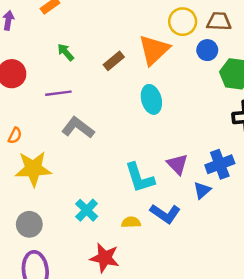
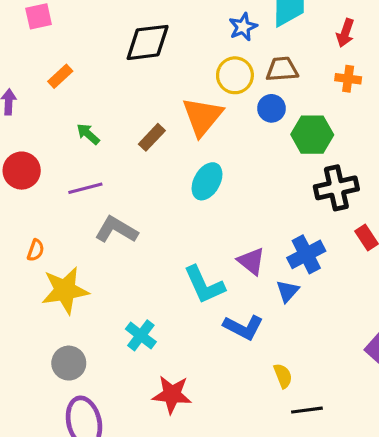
cyan ellipse: (151, 99) -> (207, 181), turned 52
yellow semicircle: (131, 222) -> (283, 376), moved, turned 78

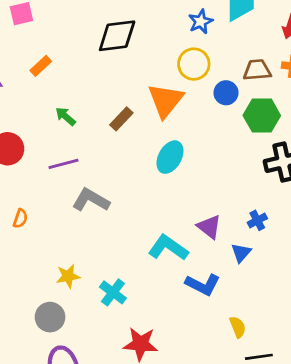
brown trapezoid: (282, 69) -> (257, 70), moved
blue cross: (306, 254) -> (257, 220), size x0.6
cyan L-shape: (204, 285) -> (168, 248), turned 150
yellow star: (65, 290) -> (68, 276), moved, size x0.6

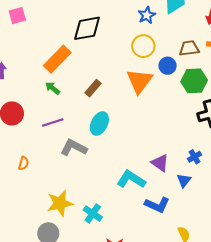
orange rectangle: (41, 66) -> (57, 59), moved, size x1.8
orange triangle: (166, 100) -> (139, 81), moved
cyan ellipse: (170, 157) -> (99, 124), moved
yellow star: (68, 276) -> (60, 203), size x1.5

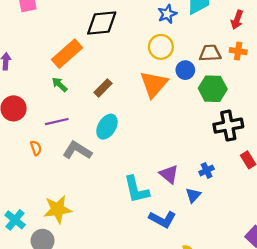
orange semicircle: (23, 163) -> (36, 148), moved, turned -40
cyan L-shape: (131, 179) -> (136, 190), turned -140
cyan cross: (93, 214) -> (15, 220), moved

